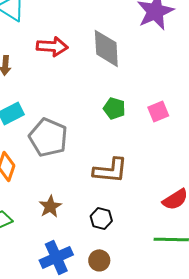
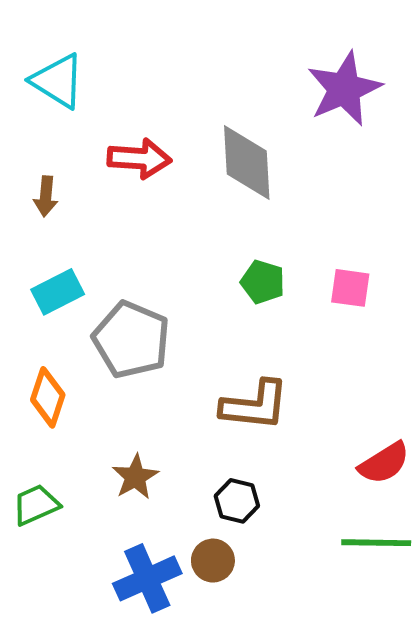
pink square: (158, 111) -> (350, 288), turned 30
brown circle: (99, 260) -> (213, 561), moved

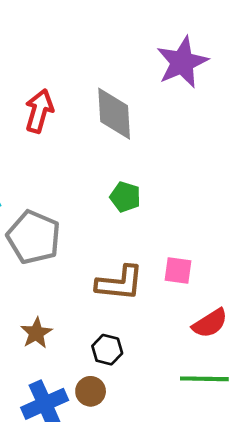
red arrow: (139, 159) -> (39, 111), turned -78
pink square: (350, 288) -> (178, 271), moved

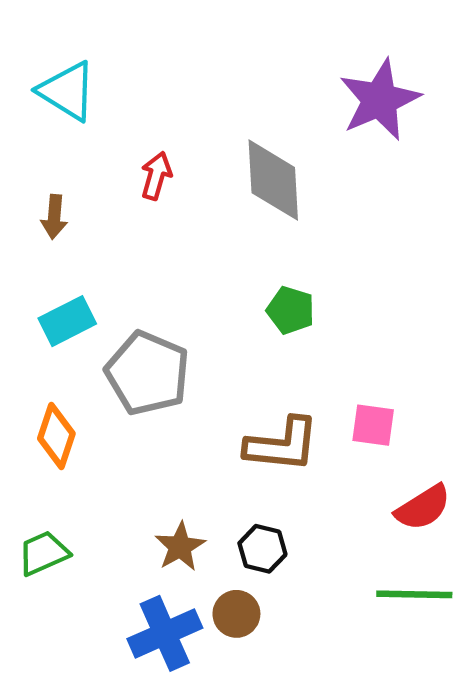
red arrow: (39, 111) -> (156, 176), size x0.7
brown star: (36, 333) -> (180, 547), moved

